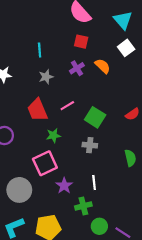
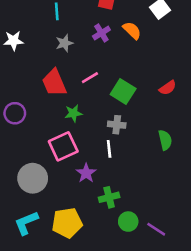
white line: (94, 182) -> (109, 149), moved

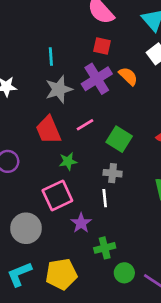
purple cross: (101, 33) -> (97, 79), size x1.6
gray star: (64, 43) -> (59, 89), size x1.5

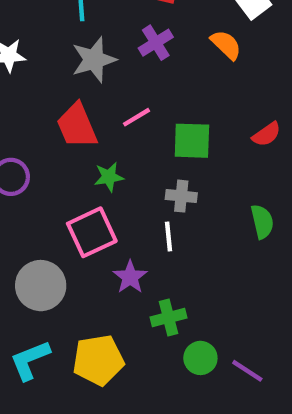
orange semicircle: (128, 76) -> (226, 45), moved
purple cross: (97, 79) -> (156, 43), size x0.7
green square: (119, 139) -> (192, 141), turned -30

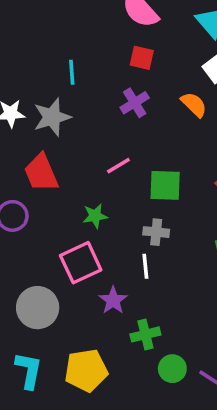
gray star: (94, 60) -> (52, 117), moved
red trapezoid: (77, 126) -> (41, 173), moved
cyan L-shape: (30, 360) -> (29, 370), turned 123

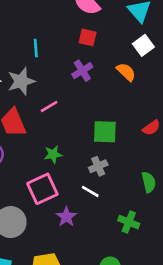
pink line: (118, 166) -> (49, 106), moved
gray cross: (156, 232) -> (98, 166), turned -30
white line: (145, 266) -> (90, 191), turned -54
green cross: (145, 334) -> (129, 222), moved, turned 36

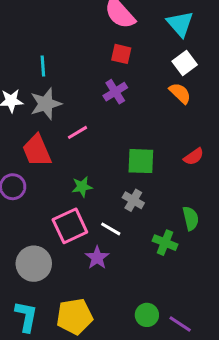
cyan line: (36, 48) -> (43, 66), moved
orange semicircle: (126, 72) -> (180, 93), moved
gray cross: (98, 166) -> (133, 200), turned -36
white line: (90, 191) -> (111, 229), moved
green cross: (129, 222) -> (165, 243), moved

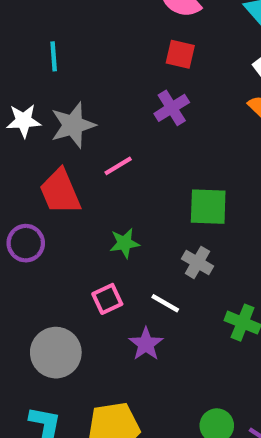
cyan line: (43, 66) -> (54, 56), moved
pink square: (70, 226) -> (107, 299), size x0.6

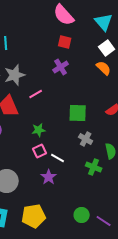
gray cross: (197, 262) -> (86, 139), moved
pink square: (107, 299) -> (40, 151), moved

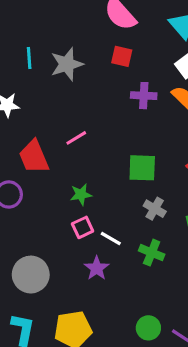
purple cross: (61, 67) -> (144, 96), moved, turned 35
gray star: (15, 75) -> (67, 64), moved
green cross: (94, 167) -> (152, 253), moved

